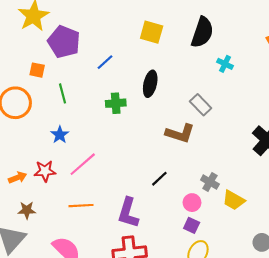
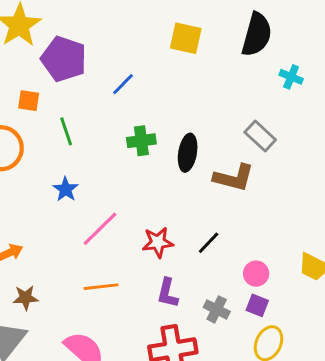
black ellipse: (150, 84) -> (188, 153), moved
red star: (45, 171) -> (158, 242), moved
gray cross: (210, 182) -> (217, 309), moved
purple L-shape: (128, 213) -> (168, 293), size x0.7

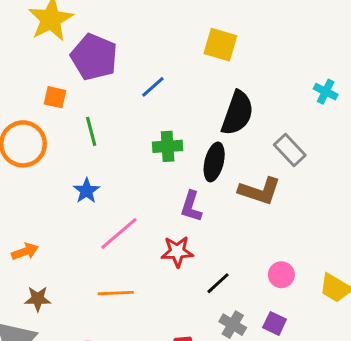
black semicircle: (257, 35) -> (237, 113), moved
black line: (209, 243) -> (218, 283), moved
pink circle: (256, 274) -> (281, 275), moved
purple L-shape: (168, 293) -> (191, 206), moved

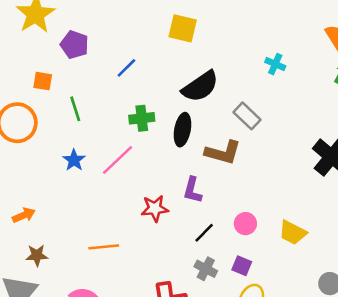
purple pentagon: (94, 57) -> (74, 45), size x0.7
black semicircle: (237, 113) -> (200, 86), turned 39
purple L-shape: (191, 206) -> (192, 190), moved
pink line: (119, 234) -> (118, 160), moved
black line: (218, 283) -> (204, 233), moved

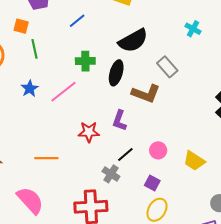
orange square: (43, 81) -> (21, 26), moved
gray cross: (206, 269) -> (111, 174), moved

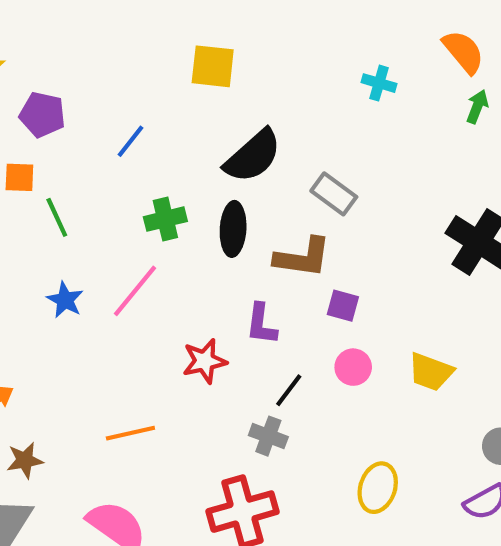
cyan cross: (193, 29) -> (379, 83), moved
purple square: (152, 183) -> (343, 306), moved

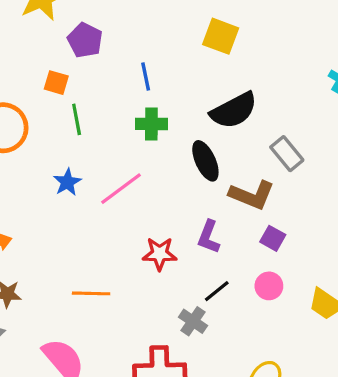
blue line: (130, 141) -> (146, 76), turned -64
green cross: (165, 219) -> (151, 124), moved
black ellipse: (233, 229) -> (205, 161), turned -42

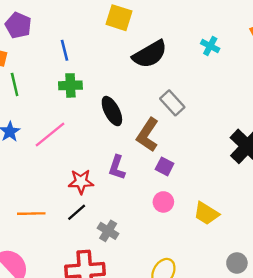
black semicircle: (234, 110) -> (150, 54), moved
brown L-shape: (252, 195) -> (148, 135), turned 104
black line: (217, 291) -> (77, 212), moved

